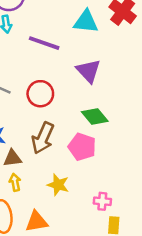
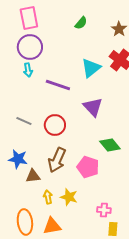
cyan triangle: (86, 22) -> (91, 68), turned -45
green diamond: (95, 116) -> (110, 145), moved
yellow arrow: (15, 182) -> (48, 197), moved

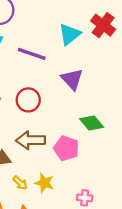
brown arrow: (57, 160) -> (31, 140), turned 65
yellow arrow: (48, 197) -> (20, 183), turned 144

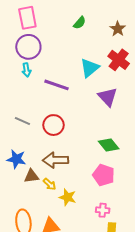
purple triangle: (72, 79) -> (108, 97), moved
pink pentagon: (66, 148) -> (104, 175), moved
yellow arrow: (20, 183) -> (49, 184), moved

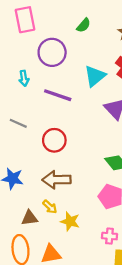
purple circle: (28, 47) -> (52, 52), moved
gray line: (22, 121) -> (18, 123), moved
brown triangle: (31, 176) -> (29, 218), moved

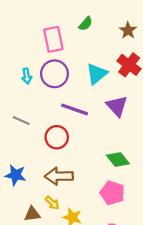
pink rectangle: (25, 20) -> (53, 39), moved
purple circle: (52, 52) -> (54, 74), moved
purple line: (58, 95) -> (75, 109), moved

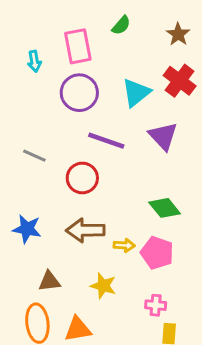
cyan arrow: (27, 76) -> (34, 61), moved
yellow arrow: (52, 203) -> (124, 245), moved, turned -40

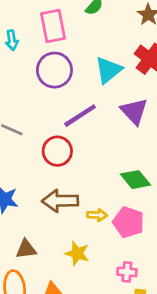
purple line: (106, 141) -> (80, 116), turned -52

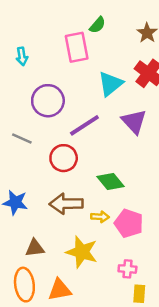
pink rectangle: (53, 26) -> (77, 47), moved
purple circle: (54, 70) -> (48, 101), moved
green diamond: (135, 180) -> (111, 182), moved
yellow star: (77, 253) -> (82, 252), size x1.4

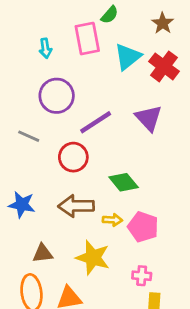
cyan arrow: (22, 56) -> (45, 48), moved
cyan triangle: (111, 84) -> (128, 57), moved

